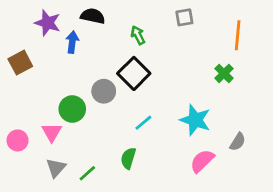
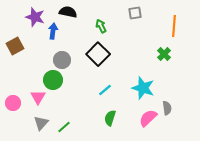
gray circle: (104, 91) -> (62, 60), moved
gray semicircle: (238, 142) -> (167, 108), moved, turned -40
green semicircle: (128, 158) -> (110, 118), moved

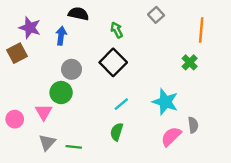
gray square: (135, 13) -> (156, 15), turned -32
purple star: (35, 17) -> (30, 28), moved
green semicircle: (110, 118) -> (117, 132), moved
green line: (64, 127) -> (74, 147), turned 48

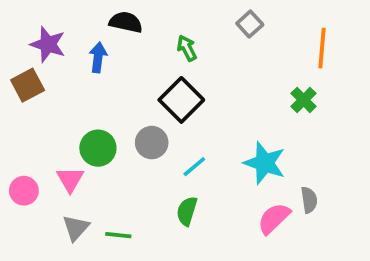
gray circle: (71, 69) -> (152, 143), moved

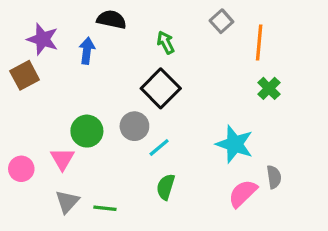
orange line: (322, 48) -> (259, 42), moved
cyan line: (194, 167) -> (159, 147), moved

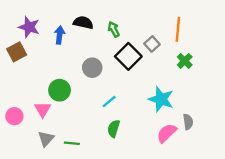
black semicircle: (112, 20) -> (83, 23), moved
gray square: (221, 21) -> (152, 44), moved
black square: (161, 88) -> (128, 56), moved
gray circle: (134, 126) -> (92, 68), moved

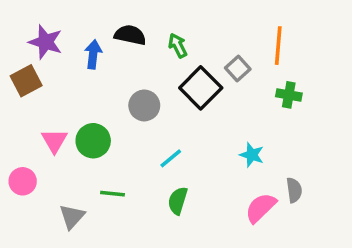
green cross: (185, 61) -> (289, 95), turned -35
cyan star: (161, 99) -> (252, 155), size x0.6
pink triangle: (43, 109) -> (54, 141), moved
green line: (72, 143) -> (113, 194), moved

